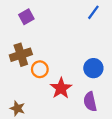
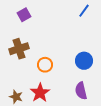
orange circle: (40, 69) -> (45, 65), moved
red star: (61, 88) -> (40, 93), moved

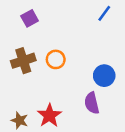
orange circle: (45, 65) -> (56, 59), moved
purple semicircle: (81, 91) -> (92, 103), moved

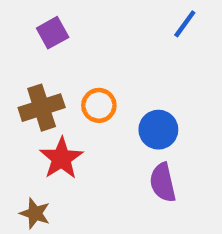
blue circle: (104, 76) -> (158, 130), moved
red star: (49, 115) -> (61, 158), moved

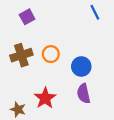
blue line: (185, 24) -> (95, 12), turned -63
red star: (61, 158) -> (45, 98), moved

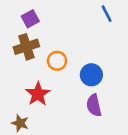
brown cross: (21, 55) -> (26, 47), moved
red star: (45, 98) -> (38, 94), moved

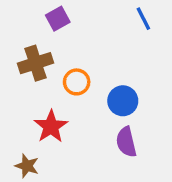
purple square: (30, 19) -> (58, 19), moved

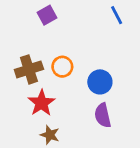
brown cross: (35, 63) -> (29, 69), moved
brown star: (27, 166) -> (50, 135), moved

